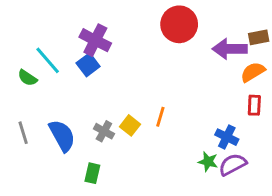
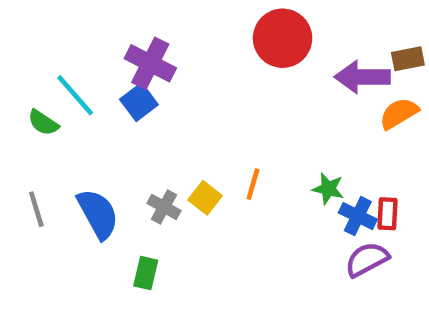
red rectangle: (254, 105) -> (387, 214), moved
green star: (208, 162) -> (328, 189), moved

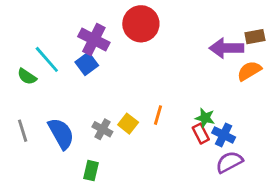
red circle: (283, 38) -> (141, 24), moved
red rectangle: (387, 214) -> (201, 134), moved, turned -30

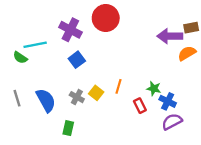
cyan line: (47, 59) -> (35, 45), turned -60
blue square: (87, 64) -> (77, 60), moved
red rectangle: (201, 134) -> (140, 106), moved

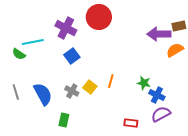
red rectangle: (140, 106) -> (131, 123), moved, turned -56

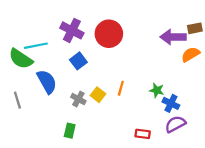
red circle: (99, 17) -> (109, 34), moved
green semicircle: (19, 54) -> (21, 59), size x1.6
blue semicircle: (43, 94) -> (47, 82), moved

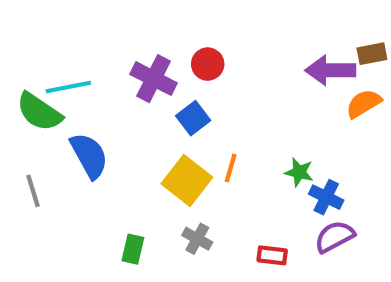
purple cross: (72, 30) -> (154, 79), moved
red circle: (109, 34) -> (208, 64), size x0.6
blue square: (78, 61) -> (193, 118), moved
yellow square: (98, 95) -> (187, 181), size x1.6
gray cross: (78, 99) -> (197, 239), moved

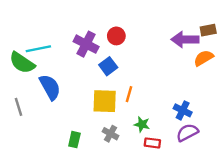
green star: (299, 172) -> (142, 124), moved
yellow square: (187, 181) -> (105, 101), turned -36

